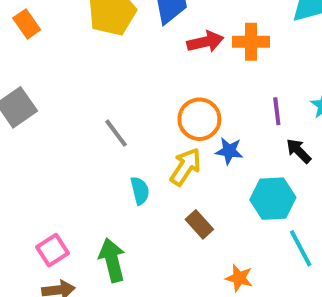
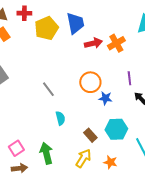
orange cross: (251, 42) -> (116, 43), turned -30
yellow arrow: (185, 167) -> (83, 158), moved
cyan hexagon: (273, 199) -> (116, 129), moved

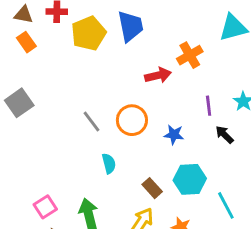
red arrow: (93, 43) -> (158, 75), moved
orange circle: (90, 82) -> (132, 120), moved

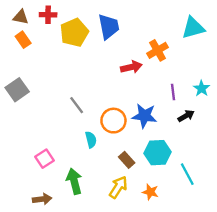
orange circle: (132, 120) -> (113, 121), moved
blue star: (174, 135) -> (144, 116), size x1.5
black arrow: (224, 135) -> (186, 116), turned 105
pink square: (45, 207) -> (44, 159), moved

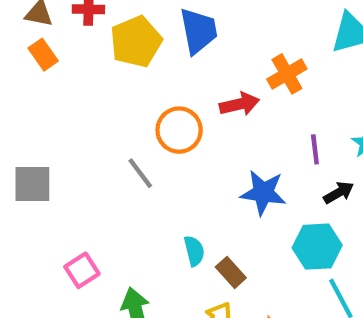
gray square: (17, 90) -> (32, 184), moved, turned 35
orange circle: (113, 121) -> (179, 130), moved
cyan semicircle: (91, 140) -> (194, 251), moved
cyan hexagon: (157, 153) -> (317, 247), moved

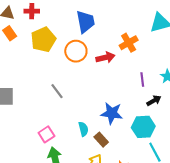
yellow pentagon: (136, 42) -> (43, 40), moved
orange circle: (179, 130) -> (76, 51), moved
blue star: (263, 193) -> (112, 113), moved
pink square: (82, 270) -> (46, 134), moved

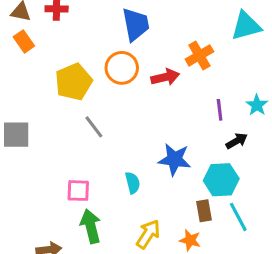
yellow pentagon: (43, 40) -> (74, 82), moved
pink square: (46, 134) -> (78, 191), turned 35
brown rectangle: (101, 140) -> (204, 211), moved, turned 32

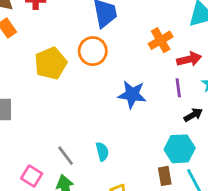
red arrow: (165, 77) -> (189, 59), moved
gray line: (94, 127) -> (66, 156), moved
blue star: (175, 159) -> (132, 95), moved
pink square: (78, 191) -> (32, 176), moved, turned 30

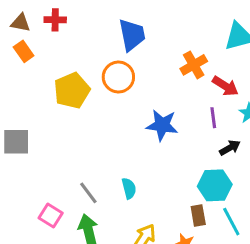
red arrow: (189, 59) -> (225, 86), turned 45

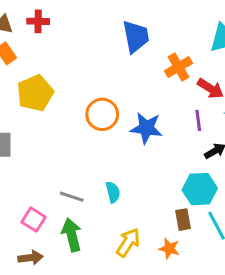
blue trapezoid: (132, 35) -> (136, 37), moved
orange circle: (118, 77) -> (102, 114), moved
yellow pentagon: (72, 91) -> (35, 93), moved
gray line: (88, 193) -> (72, 197), turned -35

